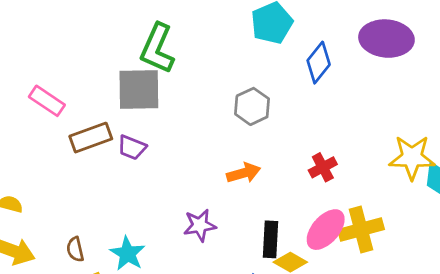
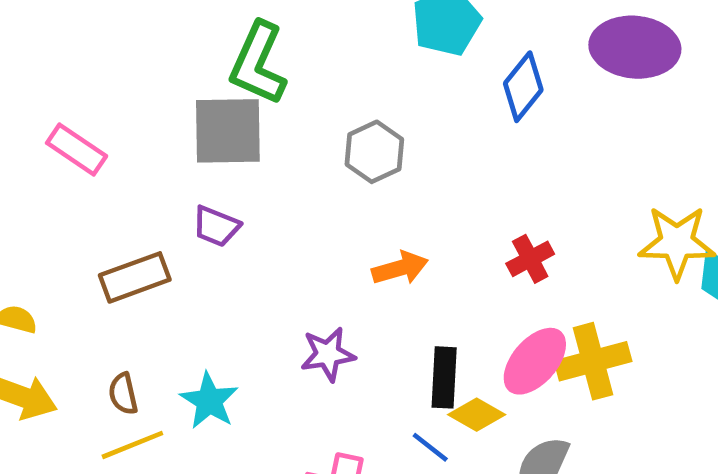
gray hexagon: (252, 106) -> (374, 152), moved
brown rectangle: (91, 138) -> (135, 277), moved

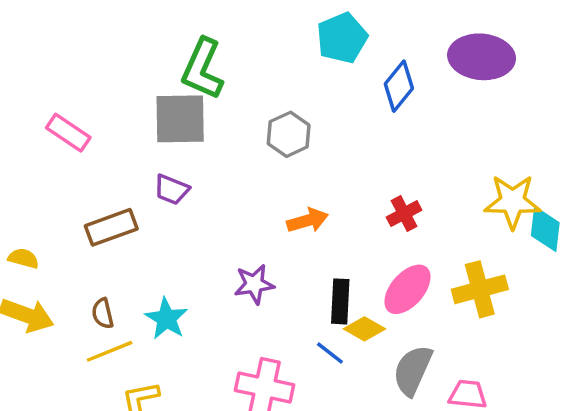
yellow cross: (593, 361) -> (480, 289), moved

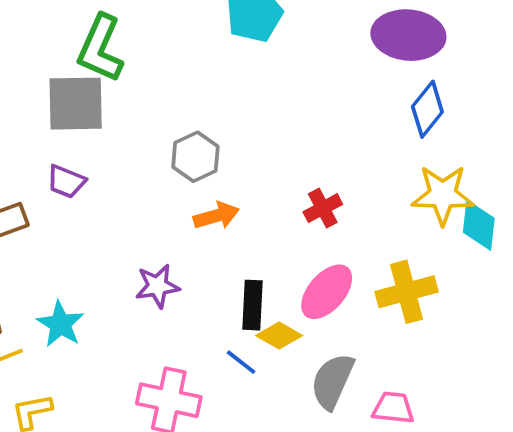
blue diamond: (399, 86) -> (427, 109), moved
gray hexagon: (289, 134) -> (195, 157), moved

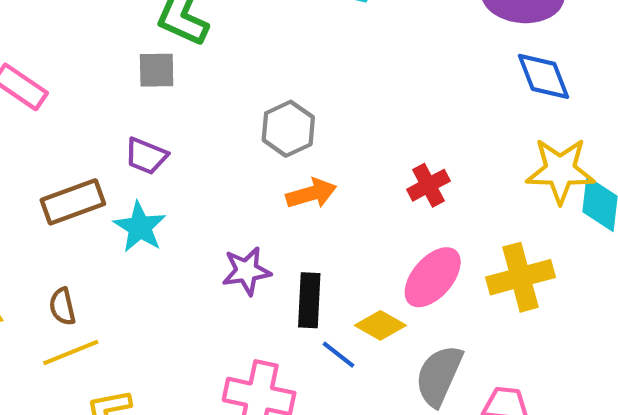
gray square: (76, 104) -> (157, 70), size x0.6
blue diamond: (427, 109) -> (544, 76), turned -60
black rectangle: (252, 305) -> (309, 300), moved
cyan star: (60, 324) -> (140, 227), moved

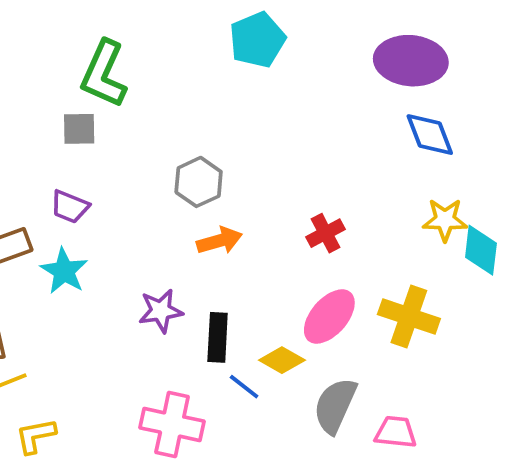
yellow star: (560, 171) -> (445, 220), size x0.7
yellow cross: (521, 277) -> (409, 317), turned 34

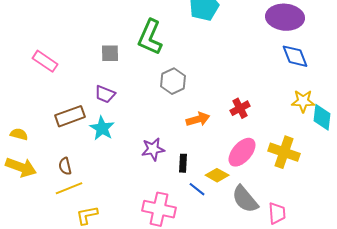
green L-shape: (104, 74) -> (150, 37), moved
orange arrow: (219, 241) -> (198, 119), moved
black rectangle: (218, 337) -> (183, 163), size x0.7
gray semicircle: (335, 406) -> (245, 199), turned -64
pink trapezoid: (396, 432) -> (277, 213), turned 80

